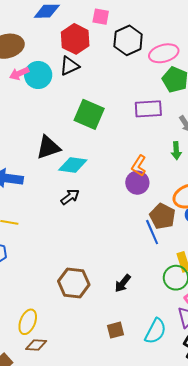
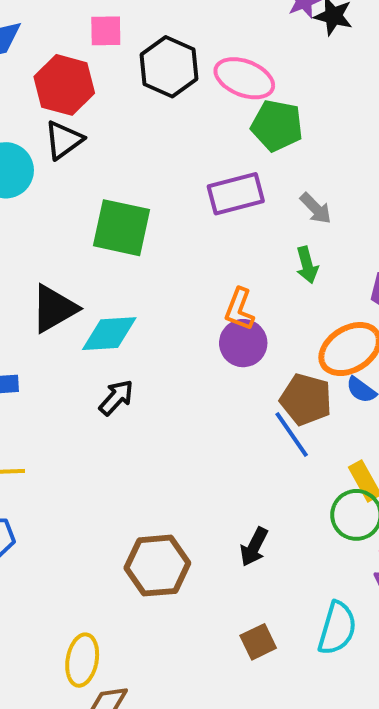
pink ellipse: (164, 53) -> (244, 78), turned 48

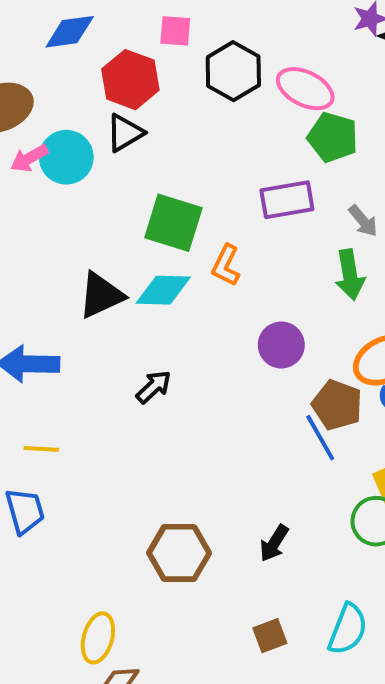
green arrow: (307, 265) -> (350, 275), size x1.4
orange L-shape: (239, 309) -> (226, 265), moved
cyan diamond: (109, 334) -> (163, 290), moved

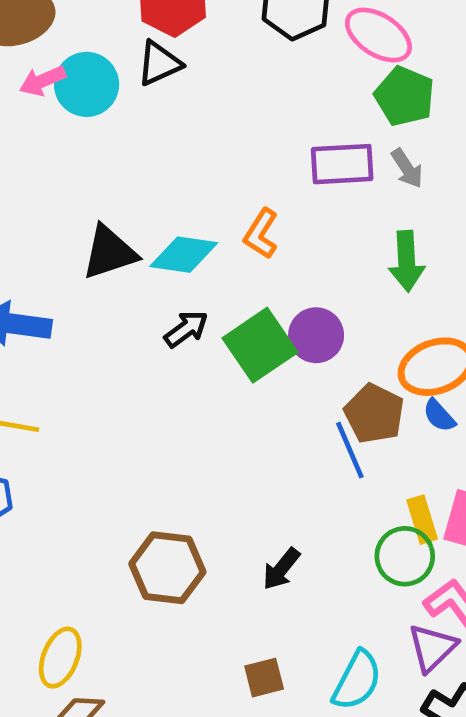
gray arrow: (363, 221) -> (407, 168), moved
green square: (173, 223) -> (260, 345), moved, turned 32
black arrow: (154, 387) -> (186, 329), moved

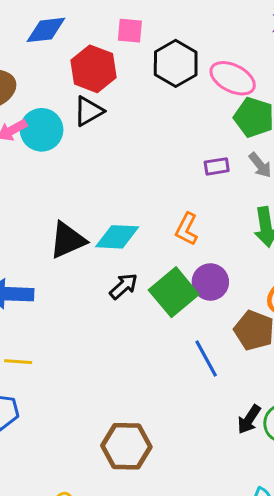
purple rectangle: (342, 164) -> (217, 166), size x0.6
orange L-shape: (261, 234) -> (187, 229), moved
blue line: (350, 450) -> (206, 358), moved
black arrow: (281, 569) -> (249, 419), moved

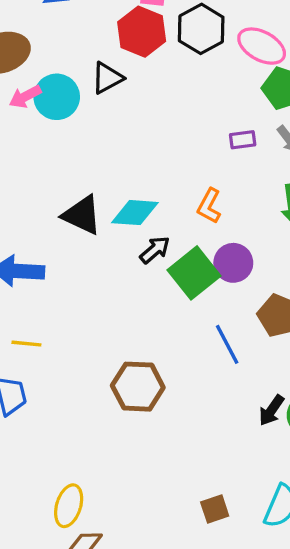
red hexagon: (94, 69) -> (142, 32), moved
black triangle: (68, 240) -> (82, 215), turned 48
black arrow: (124, 286) -> (155, 250), moved
brown hexagon: (126, 446) -> (138, 387), moved

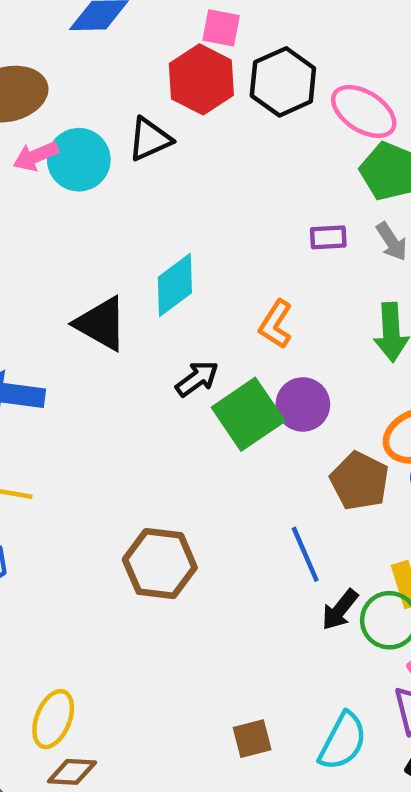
cyan diamond: (135, 213) -> (175, 285), moved, turned -45
blue line: (227, 344) -> (305, 554), moved

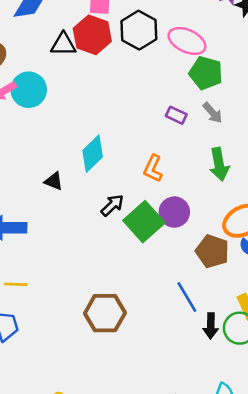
black triangle: (150, 139) -> (63, 44), moved, turned 32
purple rectangle: (328, 237) -> (176, 115), turned 36
black triangle: (101, 324) -> (54, 181), size x0.6
black arrow: (340, 610) -> (211, 326), turned -30

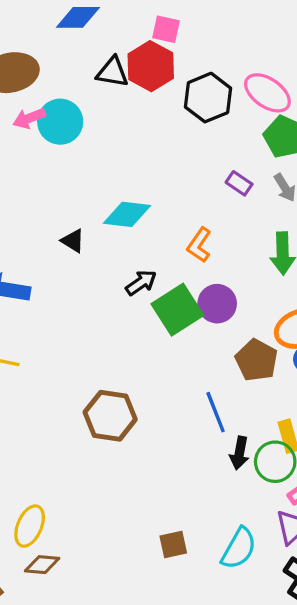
black hexagon: (139, 30) -> (208, 98), moved
cyan diamond: (93, 154) -> (127, 214), turned 42

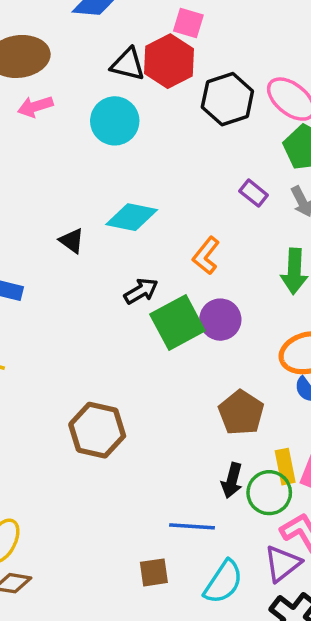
cyan circle: (60, 122) -> (115, 121), moved
brown pentagon: (257, 360) -> (241, 413), moved
blue line: (216, 412) -> (192, 526), moved, turned -69

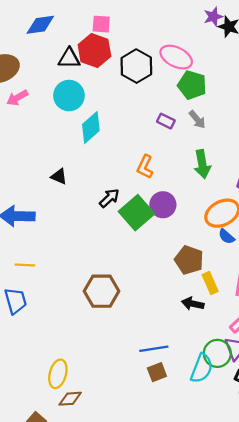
cyan diamond: (132, 217) -> (91, 127), moved, turned -40
yellow rectangle: (285, 467) -> (210, 283), moved
black arrow: (232, 480) -> (193, 304), turned 100
green circle: (269, 493) -> (217, 353), moved
blue line: (192, 526) -> (154, 349), moved

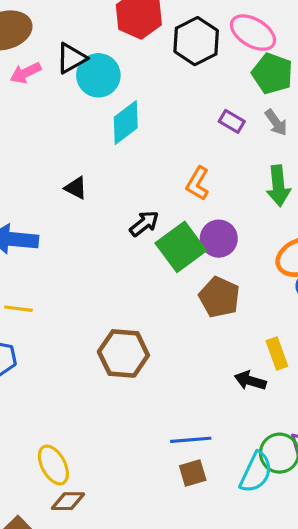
black triangle: (69, 58) -> (71, 58), moved, turned -35
brown pentagon: (189, 260) -> (219, 297), moved
yellow ellipse: (58, 374) -> (53, 465), turned -48

